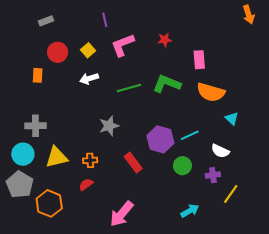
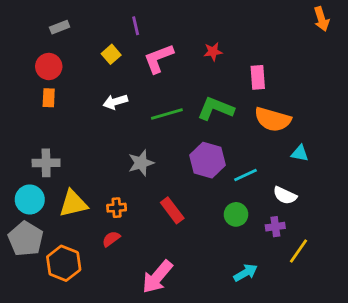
yellow square: (88, 50) -> (111, 54), moved
red circle: (58, 52) -> (49, 66), moved
cyan triangle: (232, 118) -> (300, 153), turned -32
purple hexagon: (160, 139) -> (208, 160), moved

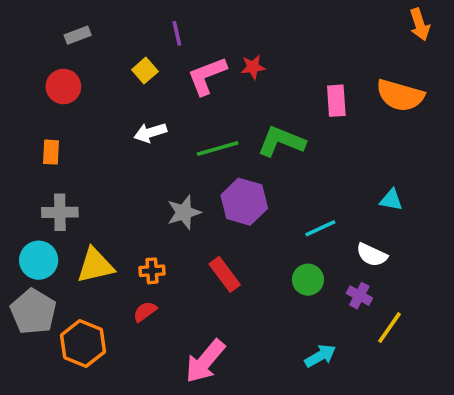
red star: (213, 52) -> (253, 67), moved
orange rectangle: (49, 98) -> (51, 152), moved
orange semicircle: (273, 119) -> (400, 95), moved
purple hexagon: (208, 160) -> (244, 202), moved
purple cross: (275, 227) -> (359, 296), turned 36

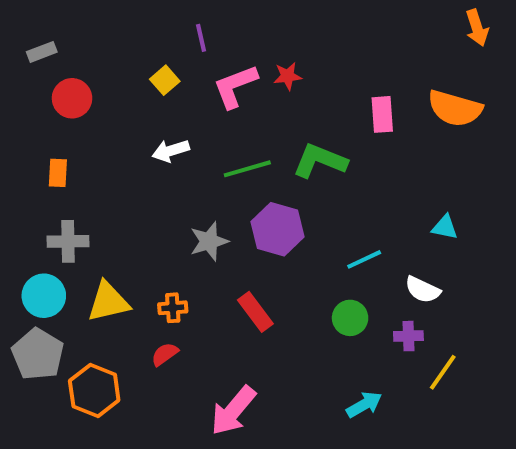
gray rectangle: (78, 35) -> (42, 52), moved
purple cross: (359, 296) -> (408, 336), turned -30

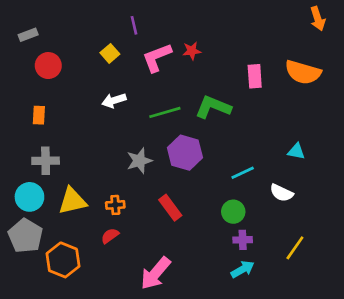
purple cross: (408, 336) -> (243, 240), moved

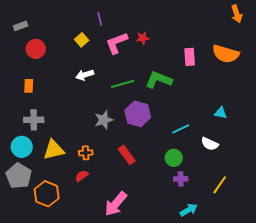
cyan arrow: (243, 269) -> (189, 210), moved

